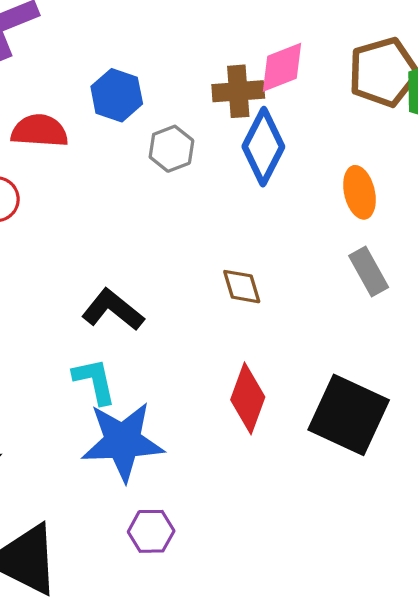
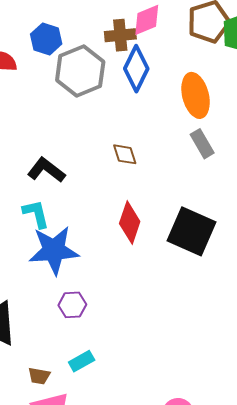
gray hexagon: (171, 149) -> (80, 71), size x1.8
orange ellipse: (359, 192) -> (196, 95), size x1.4

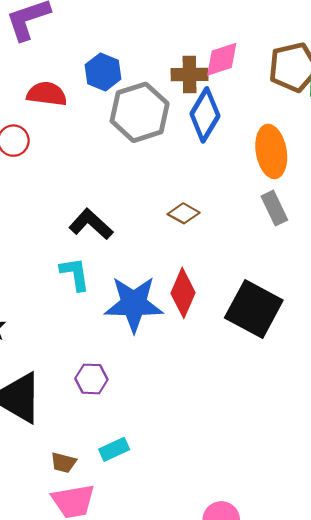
brown diamond: (125, 154) -> (184, 213), turned -48
blue star: (54, 250) -> (134, 304), moved
purple hexagon: (72, 305) -> (91, 379), moved

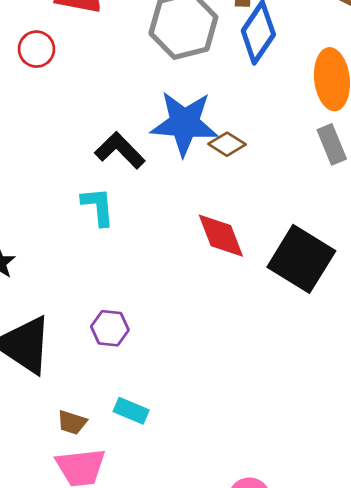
red diamond: (183, 293) -> (221, 236), turned -48
blue star: (134, 304) -> (184, 123), moved
cyan rectangle: (114, 449) -> (131, 411), turned 44

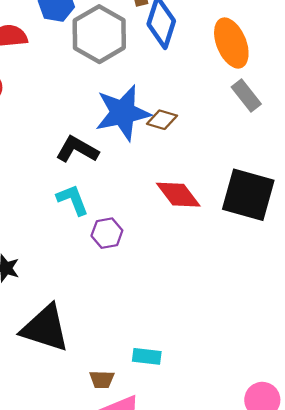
purple hexagon: (110, 328) -> (107, 233), moved

